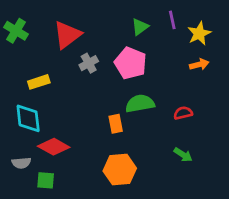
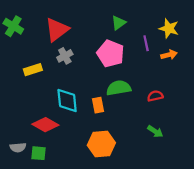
purple line: (172, 20) -> (146, 43), moved
yellow star: (199, 33) -> (169, 28), turned -30
gray cross: (89, 63) -> (65, 56), moved
cyan diamond: (28, 118) -> (67, 101), moved
gray semicircle: (21, 163) -> (18, 147), moved

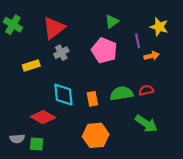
orange arrow: (169, 55) -> (152, 56), moved
green semicircle: (119, 88) -> (121, 93), moved
green arrow: (155, 131) -> (146, 124), size x1.5

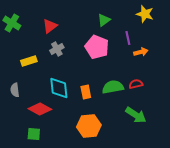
yellow star: (159, 27) -> (145, 14), moved
red triangle: (54, 28) -> (50, 26), size x0.7
gray semicircle: (17, 139) -> (15, 90), moved, turned 88

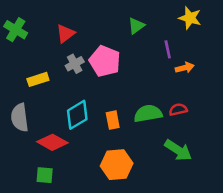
pink pentagon: (97, 47) -> (105, 61), moved
cyan diamond: (59, 88) -> (77, 115), turned 65
gray semicircle: (15, 90) -> (20, 117), size x1.5

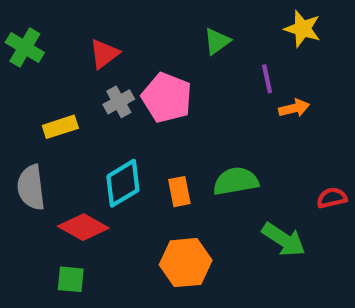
red semicircle: (178, 110) -> (332, 198), moved

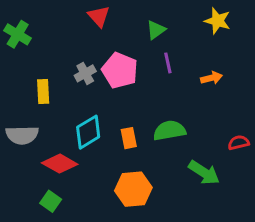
red triangle: (104, 54) -> (99, 16), moved, turned -35
purple line: (267, 79) -> (168, 63), moved
yellow rectangle: (60, 127) -> (43, 91), turned -75
gray semicircle: (31, 187) -> (22, 135), turned -84
green square: (71, 279) -> (51, 201), turned 30

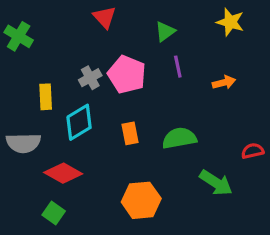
cyan diamond: (88, 132) -> (79, 122), moved
orange rectangle: (129, 138) -> (130, 133), moved

